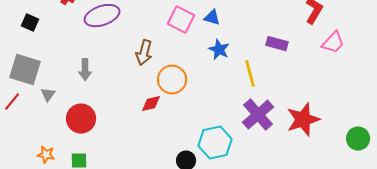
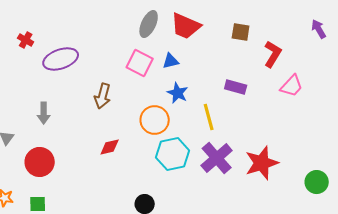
blue triangle: (212, 18) -> (171, 61), turned -30
orange circle: (172, 80) -> (155, 120), moved
cyan hexagon: (215, 143) -> (173, 154), moved

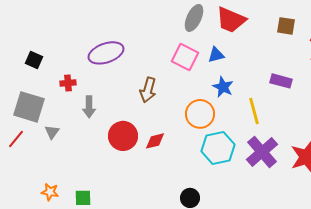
red cross: (26, 40) -> (68, 83), moved, turned -35
red circle: (40, 162) -> (123, 136), moved

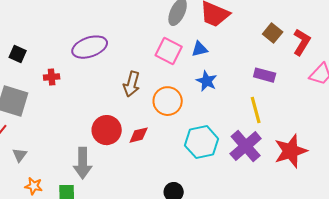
brown square: (286, 26) -> (273, 33), moved, turned 30
gray arrow: (89, 107) -> (83, 163), moved, size x1.4
yellow line: (254, 111) -> (256, 110), moved
orange circle: (200, 114) -> (168, 101), moved
gray triangle: (52, 132) -> (20, 155), moved

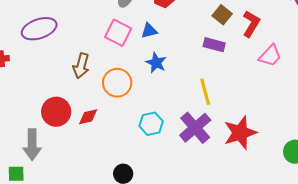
purple rectangle: (265, 75) -> (214, 45), moved
cyan hexagon: (202, 142) -> (151, 124), size x0.7

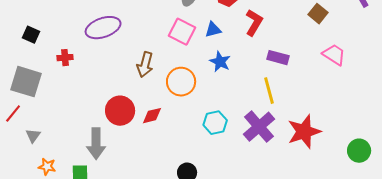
brown square: (222, 15) -> (318, 14), moved
red L-shape: (251, 24) -> (254, 23), moved
purple rectangle: (214, 45) -> (278, 58), moved
pink trapezoid: (270, 56) -> (334, 55), turned -100

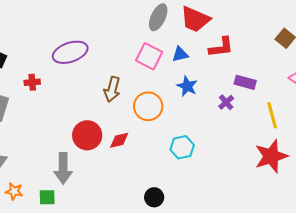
red L-shape: (254, 23) -> (221, 47), turned 52
yellow line: (269, 91) -> (272, 115), moved
purple cross: (259, 127) -> (226, 102), moved, size x0.5

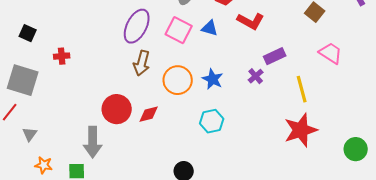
red L-shape: (221, 47) -> (251, 21), turned 36
purple ellipse: (70, 52) -> (137, 26), moved, turned -44
blue triangle: (180, 54) -> (210, 28), turned 30
purple rectangle: (245, 82) -> (275, 56), turned -40
blue star: (187, 86) -> (213, 79), moved

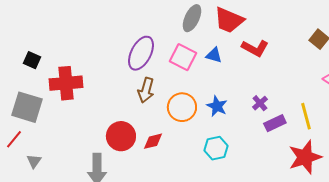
red cross: (62, 56) -> (66, 83), size x2.0
purple rectangle: (275, 56) -> (275, 123), moved

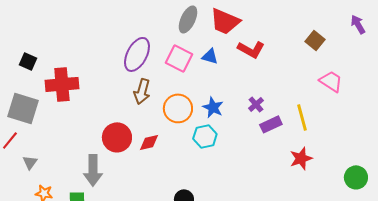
cyan hexagon: (216, 148) -> (205, 136), moved
red star: (305, 157) -> (301, 158), size x0.7

